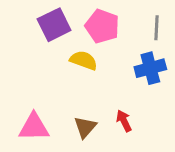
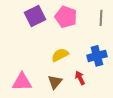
yellow semicircle: (84, 60) -> (60, 55), moved, turned -48
blue cross: (150, 68) -> (97, 56), moved

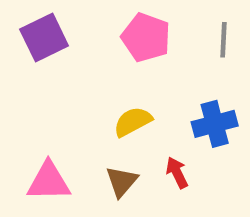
purple square: (35, 16) -> (44, 37), moved

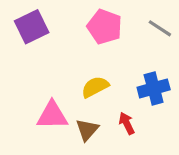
gray line: (224, 40) -> (160, 28), turned -60
pink triangle: (49, 181) -> (52, 115), moved

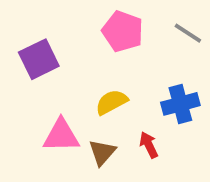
purple square: (32, 27) -> (39, 59), moved

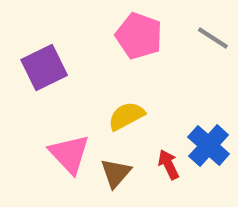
blue cross: (180, 104) -> (209, 146), moved, turned -33
pink triangle: (61, 136) -> (69, 154), turned 48

